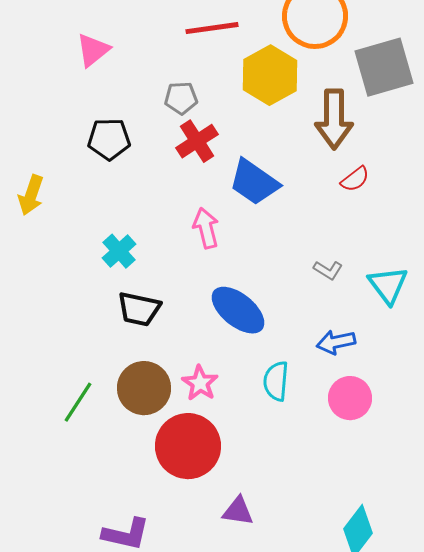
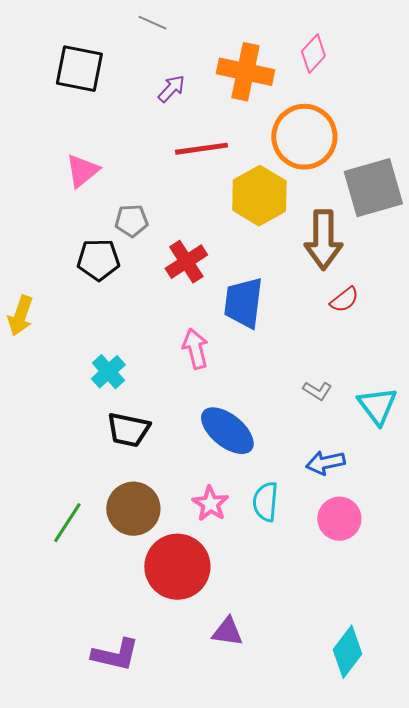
gray pentagon: (181, 98) -> (131, 221), moved
blue trapezoid: (254, 182) -> (243, 303), turned 62
pink star: (200, 383) -> (210, 504), moved

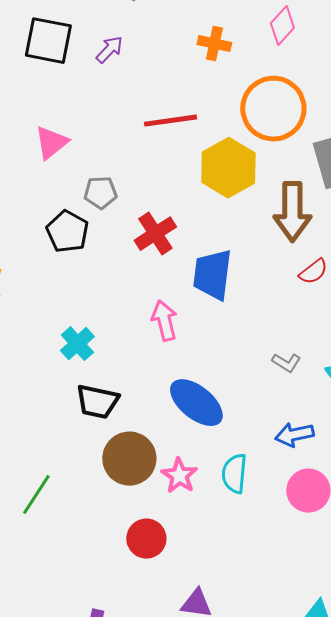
orange cross: (245, 72) -> (214, 44), size x0.6
purple arrow: (171, 89) -> (109, 50), moved
black pentagon: (98, 260) -> (67, 232), turned 30
brown circle: (133, 509) -> (129, 459), moved
red circle: (177, 567) -> (146, 539), size x0.6

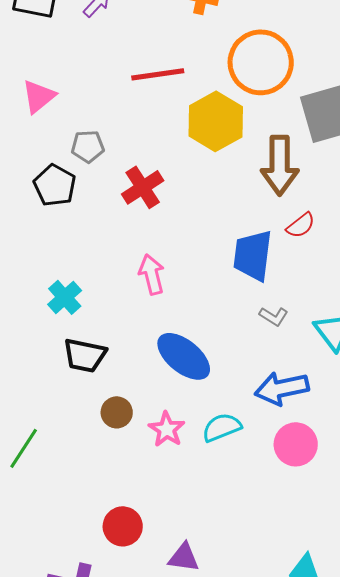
blue trapezoid: (212, 275) -> (253, 255), moved
blue arrow: (294, 435) -> (282, 388), size x1.4
brown circle: (129, 459) -> (117, 412), size x0.6
cyan semicircle: (234, 474) -> (222, 427), turned 63
red circle: (146, 539) -> (123, 526), moved

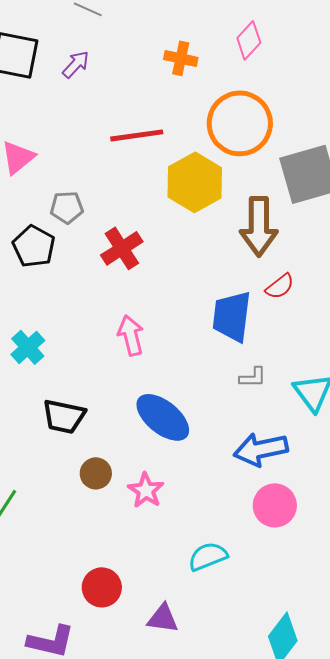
cyan cross: (65, 297) -> (28, 347), moved
gray L-shape: (274, 316) -> (253, 377), turned -32
cyan semicircle: (222, 427) -> (208, 556), moved

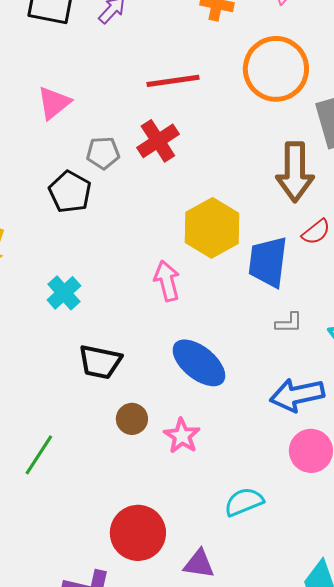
yellow hexagon: (195, 182) -> (212, 228), moved
red cross: (122, 248) -> (158, 141), moved
red circle: (102, 587) -> (138, 533), size x1.4

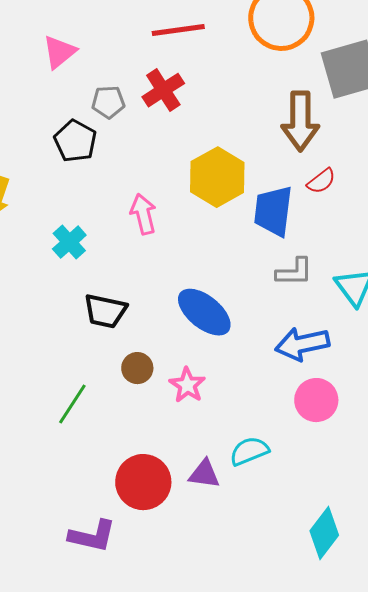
pink arrow: (167, 281) -> (143, 214), moved
gray L-shape: (289, 323) -> (294, 272), size x1.4
green line: (39, 455) -> (72, 404), moved
purple triangle: (199, 564) -> (204, 474), moved

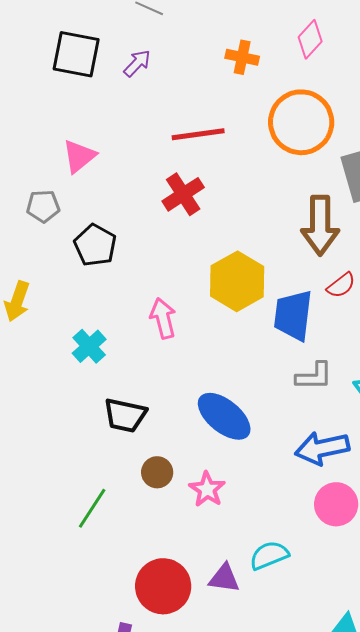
gray pentagon: (108, 102) -> (43, 206), moved

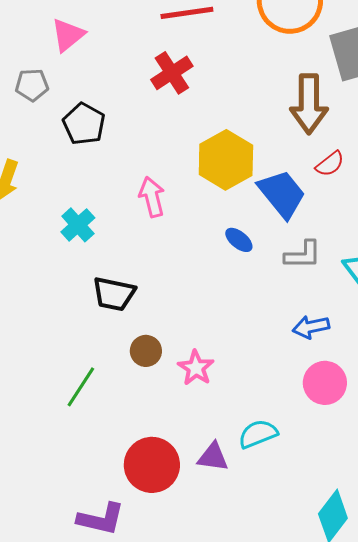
blue trapezoid: (293, 315) -> (282, 194), turned 134
blue ellipse: (224, 416) -> (239, 240), moved, size x0.5
blue arrow: (322, 448) -> (311, 327), size x0.7

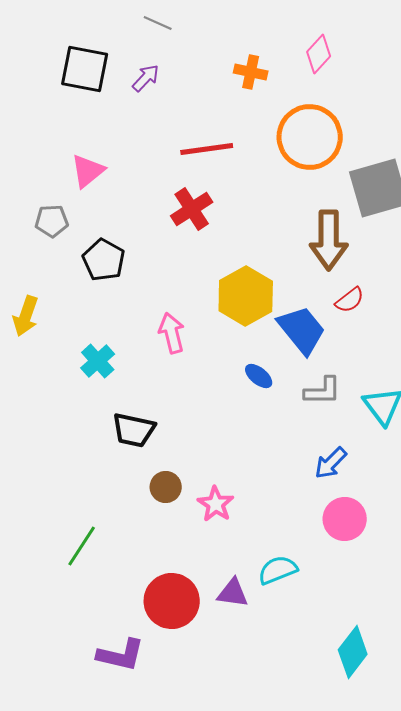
blue arrow: (311, 327) -> (331, 463), turned -33
green line: (81, 387) -> (82, 546), moved

